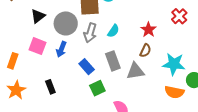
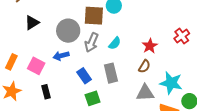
black triangle: (38, 16) -> (32, 23), moved
pink square: (38, 46) -> (36, 66), moved
blue arrow: (61, 49) -> (61, 56), turned 49
gray triangle: (135, 71) -> (145, 93), moved

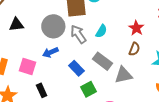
black triangle: (32, 23) -> (16, 24), turned 35
gray arrow: (92, 43) -> (78, 34), turned 132
gray rectangle: (111, 73) -> (102, 61), turned -30
gray triangle: (145, 93) -> (123, 75), moved

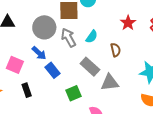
red star: (136, 28) -> (128, 23), moved
brown semicircle: (134, 49) -> (116, 50), moved, turned -40
blue arrow: (50, 52) -> (39, 53), turned -119
blue rectangle: (76, 68) -> (52, 70), moved

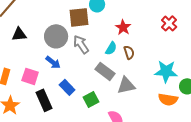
red star: (128, 23) -> (123, 27), moved
cyan semicircle: (92, 37) -> (111, 48), moved
blue rectangle: (52, 70) -> (67, 87), moved
black rectangle: (27, 90) -> (44, 100), size x1.5

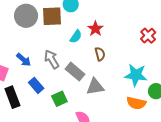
red cross: (169, 23) -> (148, 36), moved
gray circle: (56, 36) -> (26, 16), moved
gray arrow: (81, 44) -> (52, 59), moved
cyan semicircle: (111, 48) -> (76, 37), moved

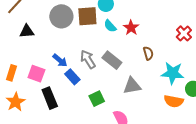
cyan semicircle: (76, 37) -> (110, 26), moved, turned 104
brown semicircle: (100, 54) -> (148, 53), moved
gray rectangle: (75, 72) -> (112, 60), moved
blue rectangle: (36, 85) -> (72, 77), moved

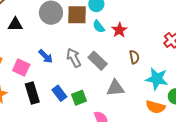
blue rectangle: (72, 77) -> (59, 93), moved

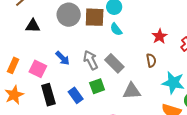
red star: (119, 30) -> (160, 36), moved
green square: (79, 98) -> (97, 86), moved

